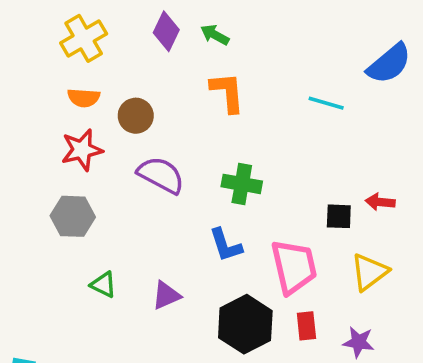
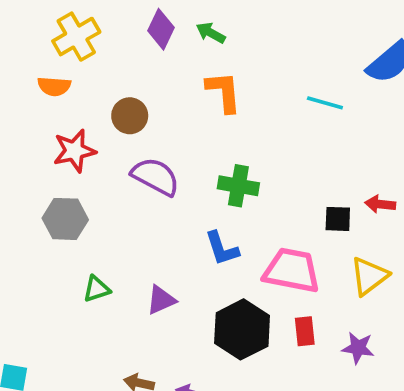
orange semicircle: (84, 98) -> (54, 86), moved
pink trapezoid: (294, 267) -> (292, 271), turned -66
green triangle: (103, 285) -> (97, 289), turned -44

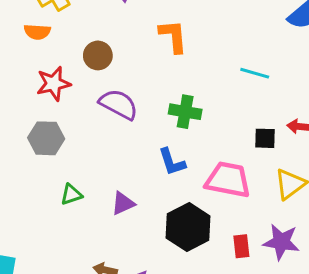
cyan line: (325, 103) -> (255, 73), moved
red rectangle: (305, 331) -> (241, 246), moved
purple star: (358, 348) -> (281, 242), size x1.4

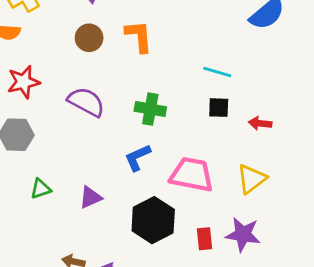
brown circle: (98, 55) -> (89, 38), moved
black square: (265, 138) -> (219, 108), moved
blue L-shape: (172, 162) -> (137, 157), turned 84

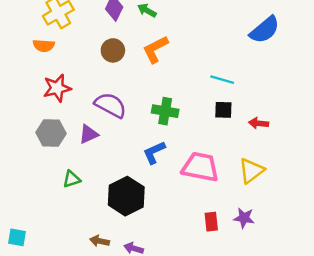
orange L-shape: (139, 36) -> (155, 49), turned -112
purple triangle: (90, 197) -> (89, 134), moved
black hexagon: (153, 220) -> (126, 196), moved
purple star: (243, 234) -> (244, 218), size x0.7

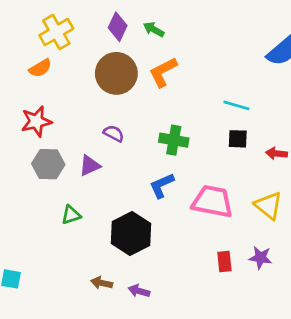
orange semicircle: (44, 46) -> (40, 68), turned -35
brown circle: (113, 50) -> (116, 73), size x1.6
red star: (57, 88) -> (36, 121), moved
purple semicircle: (110, 105) -> (114, 133), size x0.6
yellow triangle: (251, 171) -> (268, 206), turned -44

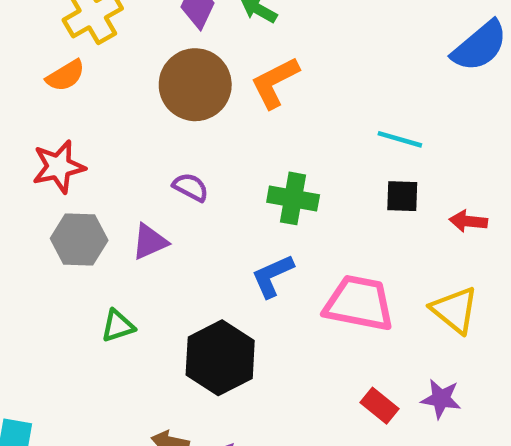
red rectangle: (224, 262) -> (380, 406), turned -45

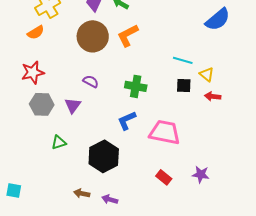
purple triangle: (150, 242) -> (73, 105), turned -30
yellow triangle: (455, 310) -> (207, 74), moved, size x0.7
red rectangle: (380, 406) -> (164, 177), moved

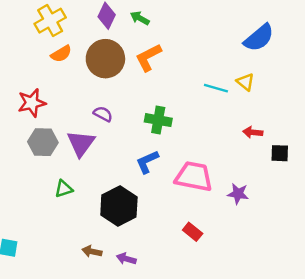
orange semicircle: (36, 32) -> (61, 54), moved
yellow triangle: (207, 74) -> (245, 82), moved
black square: (184, 85) -> (280, 153), moved
purple triangle: (73, 105) -> (81, 143), size x1.4
purple star: (201, 174) -> (238, 194), moved

